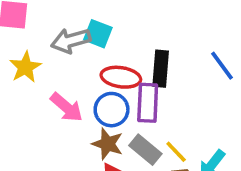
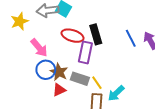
black rectangle: (161, 69) -> (96, 34), turned -30
blue circle: (112, 110) -> (46, 70), moved
gray rectangle: (145, 150) -> (80, 79), turned -30

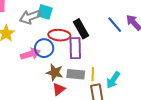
pink arrow: (39, 48) -> (30, 54), turned -54
blue circle: (46, 70) -> (44, 48), moved
yellow line: (97, 83) -> (93, 74), turned 48

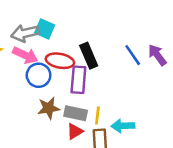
pink arrow: (30, 54) -> (25, 55), moved, turned 36
brown star: (55, 72) -> (49, 108), turned -30
cyan arrow: (113, 80) -> (123, 126), turned 48
red triangle: (59, 89) -> (75, 131), moved

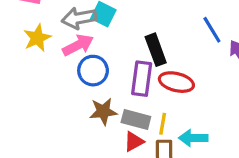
pink arrow: (25, 55) -> (78, 45), turned -55
blue line: (133, 55) -> (212, 30), moved
red ellipse: (60, 61) -> (176, 82), moved

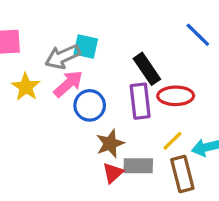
gray rectangle: (136, 120) -> (138, 166), moved
yellow line: (163, 124) -> (172, 141), turned 50
red triangle: (134, 142) -> (113, 173), moved

